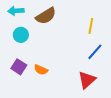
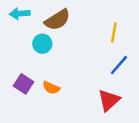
cyan circle: (21, 35) -> (42, 44), moved

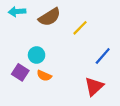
yellow line: (114, 32) -> (80, 28), moved, turned 35
cyan circle: (42, 44) -> (37, 55), moved

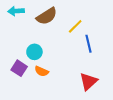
blue line: (103, 56) -> (89, 44), moved, turned -54

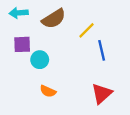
purple square: (19, 68) -> (22, 44), moved, turned -35
orange semicircle: (42, 71) -> (48, 91), moved

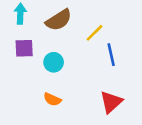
cyan arrow: (19, 13) -> (20, 14), turned 96
cyan circle: (40, 60) -> (54, 62), moved

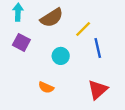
purple square: (24, 48) -> (21, 42), turned 30
cyan circle: (54, 62) -> (61, 56), moved

